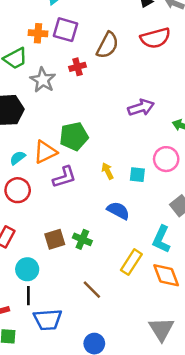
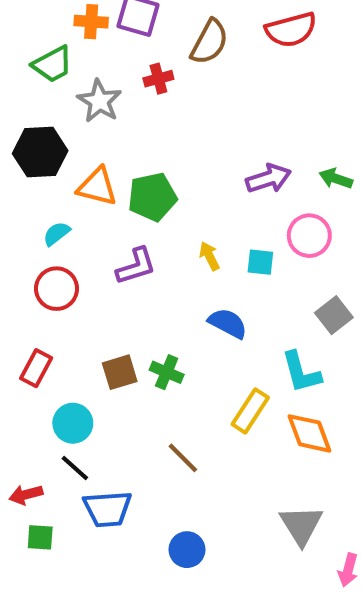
purple arrow: (141, 108) -> (269, 179), moved
orange triangle: (45, 152) -> (97, 187), moved, turned 40
cyan L-shape: (161, 239) -> (301, 372), turned -40
black line: (28, 296) -> (75, 468), turned -48

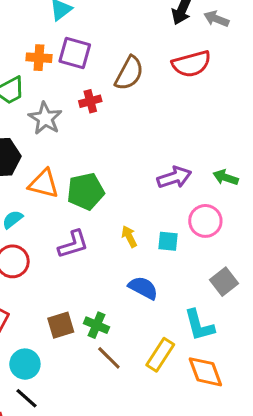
brown line: (183, 458) -> (109, 358), moved

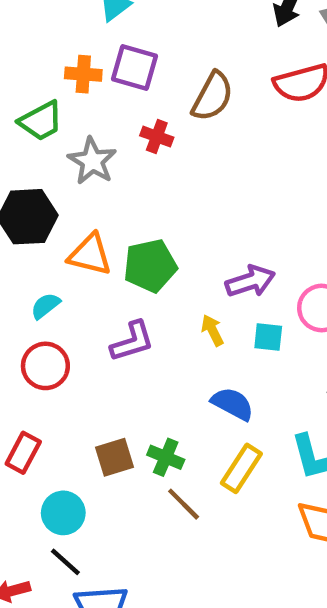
red cross: (90, 101) -> (157, 137), turned 35
purple arrow: (174, 177) -> (250, 281), moved
yellow rectangle: (160, 355) -> (241, 468), moved

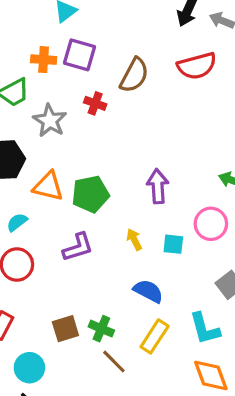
purple arrow: (250, 281) -> (158, 186), moved, turned -76

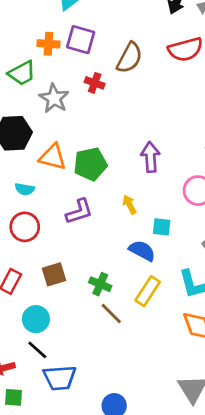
cyan semicircle: (17, 222) -> (25, 189), turned -132
cyan square: (173, 244) -> (162, 227), moved
brown square: (65, 329) -> (54, 274), moved

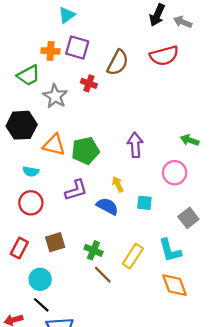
blue semicircle: (142, 251) -> (107, 206), moved

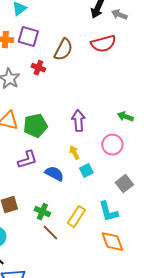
yellow arrow: (118, 184) -> (74, 153), moved
cyan square: (144, 203) -> (86, 171), turned -32

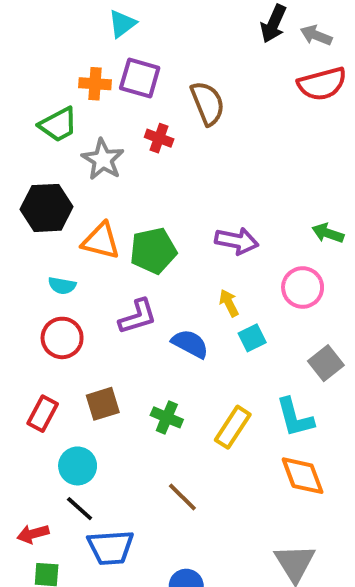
red semicircle: (103, 44) -> (322, 84), moved
brown semicircle: (63, 50) -> (208, 103), turned -50
purple arrow: (78, 121) -> (237, 241), turned 105
brown line: (50, 233) -> (182, 497), moved

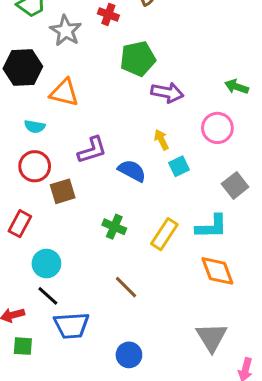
green pentagon: (153, 251) -> (138, 59), moved
brown square: (103, 404) -> (63, 191), moved
cyan L-shape: (295, 417) -> (212, 227), turned -76

